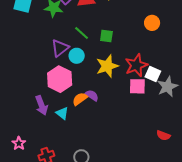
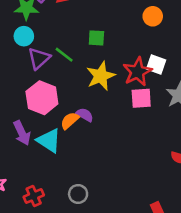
green line: (82, 33) -> (64, 55), moved
cyan circle: (77, 56) -> (24, 36), moved
white square: (153, 74) -> (156, 64), moved
cyan triangle: (62, 113) -> (49, 141), size x1.5

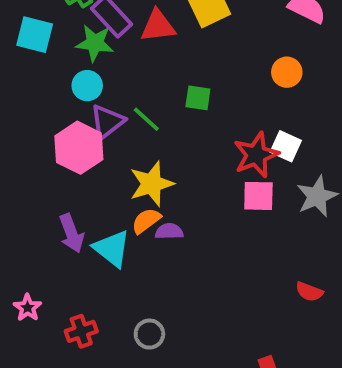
yellow star: (101, 76) -> (152, 184), moved
pink hexagon: (42, 98) -> (79, 148), moved
purple semicircle: (85, 115) -> (169, 231), moved, turned -36

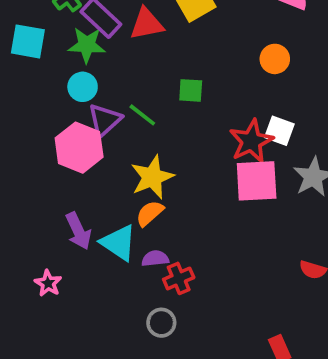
pink square: (258, 196) -> (257, 181), size x1.4
purple semicircle: (169, 231) -> (155, 258), moved
pink star: (28, 308) -> (48, 283), moved
red cross: (81, 331) -> (179, 278), moved

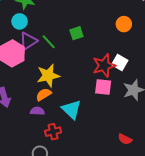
green square: (191, 90) -> (76, 33), turned -32
pink square: (257, 181) -> (103, 87), size x0.7
cyan triangle: (119, 243) -> (71, 109), moved
purple semicircle: (155, 258) -> (37, 111), moved

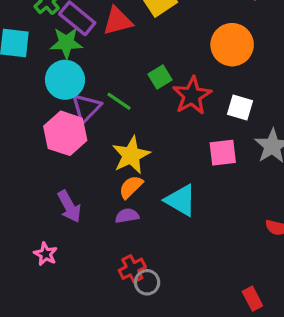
cyan circle: (20, 21) -> (65, 80), size x1.5
orange circle: (124, 24) -> (232, 45), size x1.6
red star: (104, 66) -> (192, 96), moved
red cross: (53, 132) -> (132, 269), moved

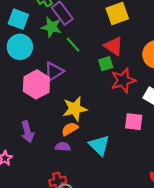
red triangle: (118, 21) -> (114, 46), moved, turned 35
cyan circle: (65, 80) -> (20, 47), moved
green line: (119, 101) -> (73, 45), moved

